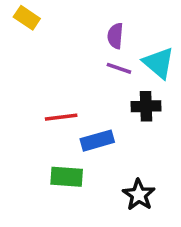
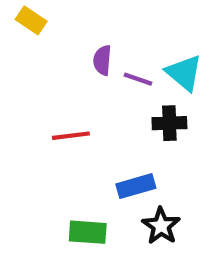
purple semicircle: (115, 36) -> (102, 60), moved
blue rectangle: (97, 141) -> (136, 186), moved
green rectangle: (67, 177) -> (88, 232), moved

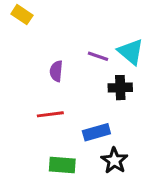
purple semicircle: (102, 60) -> (56, 71), moved
red line: (71, 136) -> (50, 114), moved

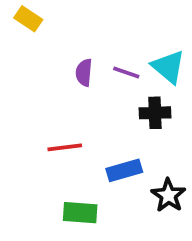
purple semicircle: (56, 71) -> (84, 73), moved
black star: (114, 161) -> (168, 195), moved

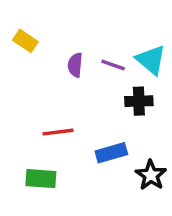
yellow rectangle: (28, 19) -> (25, 41), moved
green rectangle: (80, 213) -> (41, 179), moved

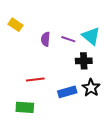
black star: (151, 175) -> (91, 88), moved

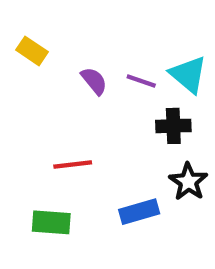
purple semicircle: (46, 39) -> (94, 81), turned 136
blue rectangle: (67, 92) -> (139, 212), moved

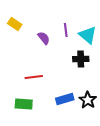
purple line: (141, 81) -> (66, 30), moved, turned 64
black star: (188, 182) -> (88, 100), moved

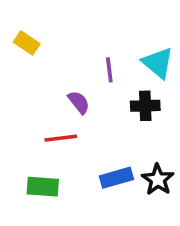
purple line: (66, 30) -> (109, 70), moved
purple semicircle: (44, 38) -> (79, 102), moved

